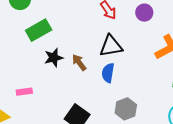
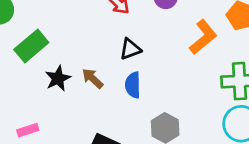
black triangle: (111, 46) -> (130, 49), size x0.7

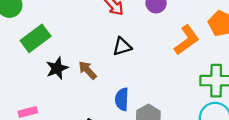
blue semicircle: (133, 85) -> (122, 99), moved

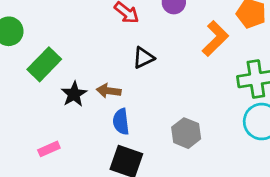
brown arrow: (87, 70) -> (109, 91), turned -30
blue semicircle: (122, 99) -> (121, 122), moved

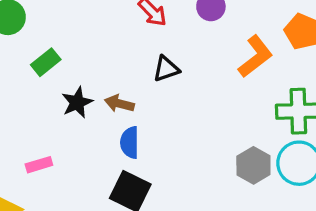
green rectangle: (44, 64) -> (46, 62), size x0.7
gray hexagon: (186, 133) -> (253, 165), moved

